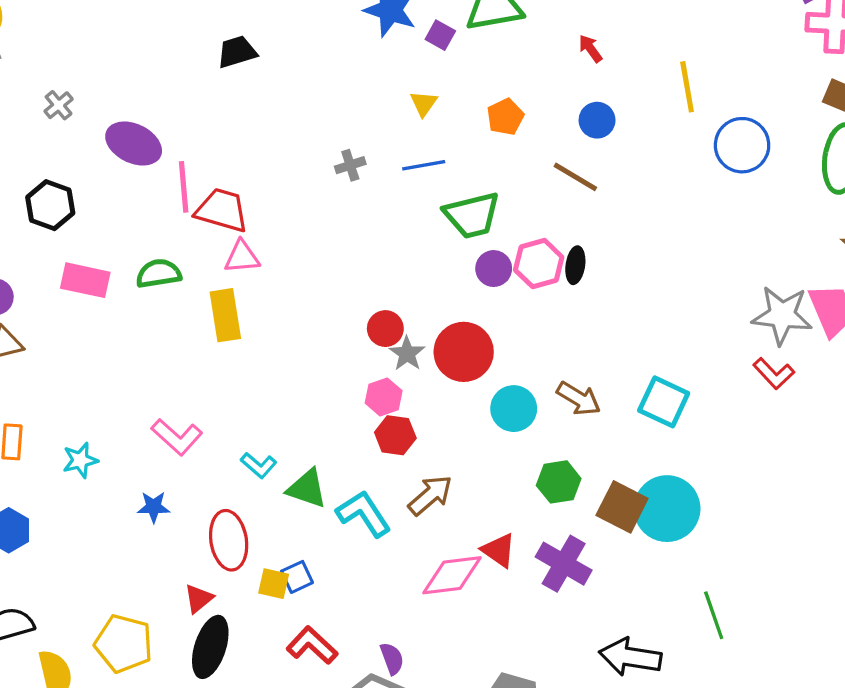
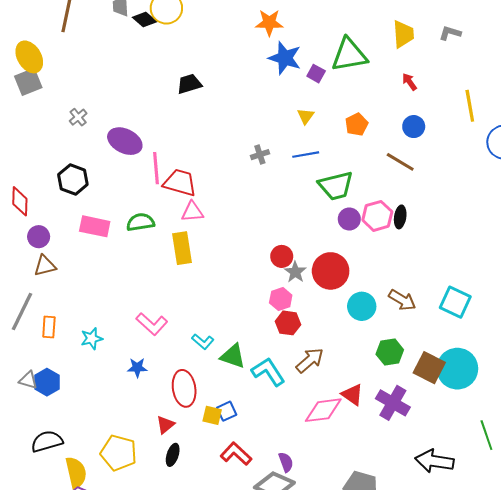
black ellipse: (210, 647) -> (173, 455), size x0.6

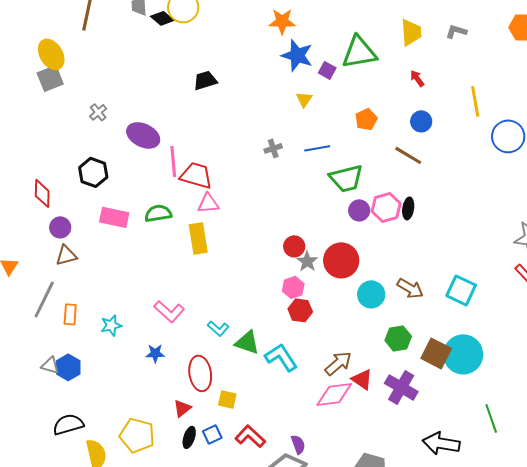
yellow triangle: (306, 116) -> (304, 99), moved
brown arrow: (310, 360) -> (338, 363), moved
blue square: (227, 411) -> (212, 434), moved

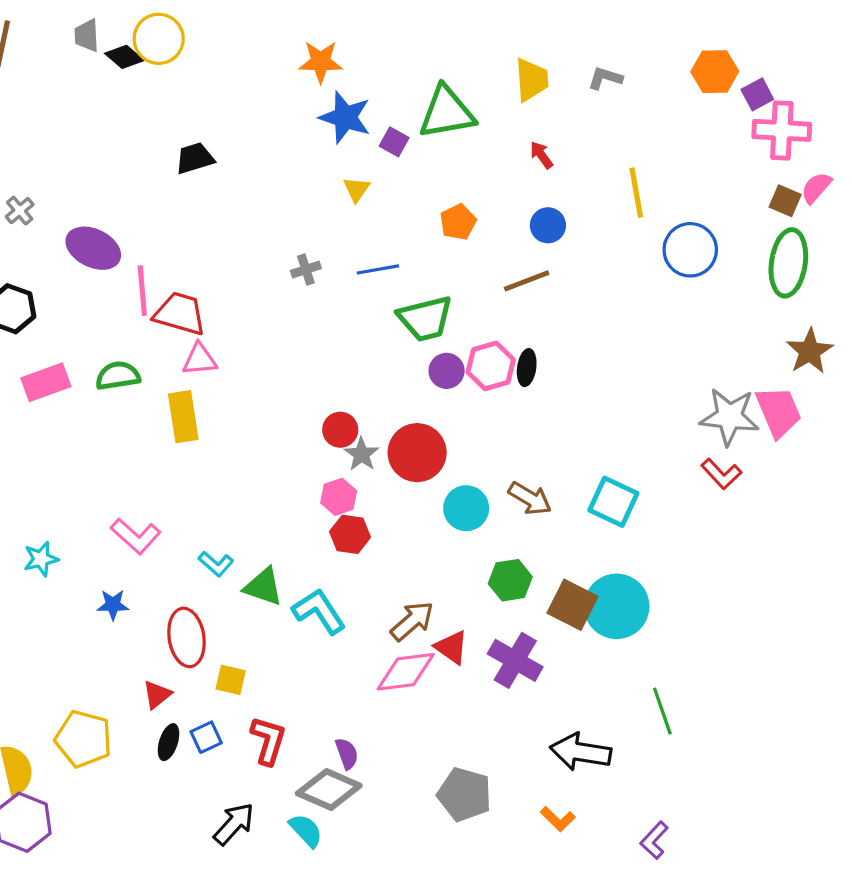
brown line: (408, 155) -> (527, 281), turned -52
pink rectangle: (114, 217) -> (46, 382), turned -32
red L-shape: (250, 436) -> (268, 740), turned 64

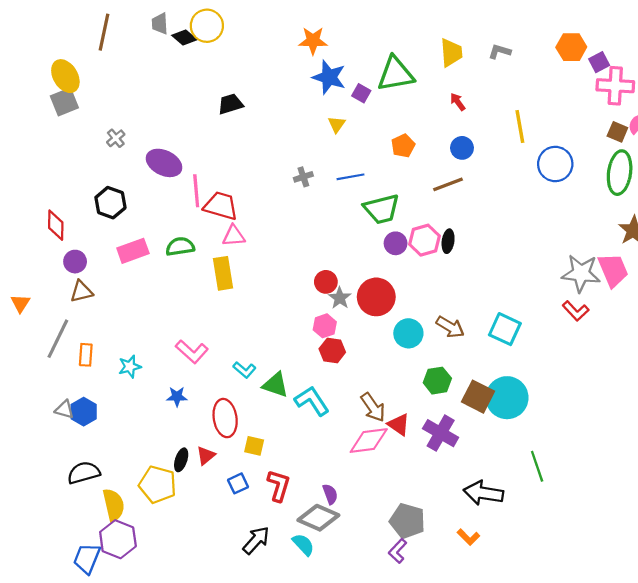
brown arrow: (412, 621) -> (373, 407), turned 96
black ellipse: (169, 742) -> (181, 460), moved
purple L-shape: (654, 840) -> (398, 551), moved

